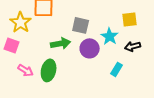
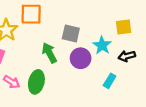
green arrow: (61, 43) -> (49, 53), turned -108

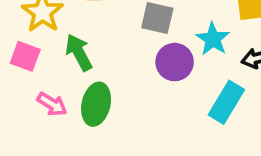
green arrow: (49, 53) -> (79, 52), moved
cyan rectangle: (110, 81) -> (226, 102), size x1.5

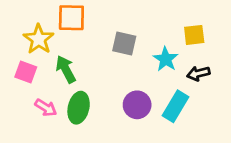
purple circle: (175, 62) -> (137, 105), moved

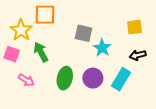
cyan star: (166, 59) -> (102, 48), moved
green ellipse: (79, 108) -> (65, 78), moved

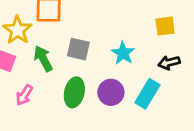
gray square: (84, 33) -> (78, 49), moved
pink arrow: (26, 80) -> (24, 95), turned 91

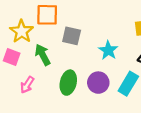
gray square: (78, 49) -> (72, 36), moved

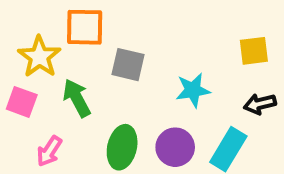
cyan star: (108, 50) -> (193, 90), turned 30

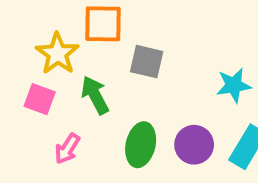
cyan star: (193, 90) -> (234, 85), moved

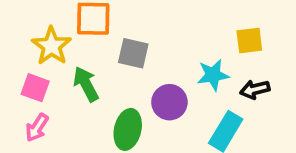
purple circle: (194, 145) -> (169, 102), moved
pink arrow: (67, 149) -> (37, 128), moved

